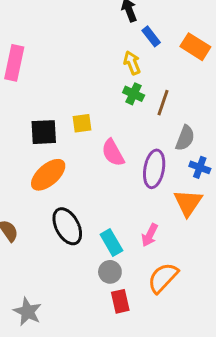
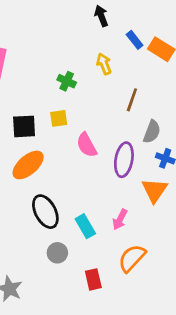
blue rectangle: (151, 36) -> (135, 40), moved
green cross: (134, 94) -> (67, 81), moved
gray circle: (110, 272) -> (57, 253), moved

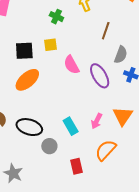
purple ellipse: (124, 160) -> (100, 76), turned -40
orange triangle: (155, 190) -> (123, 116), moved
black ellipse: (45, 212) -> (29, 127), moved, turned -45

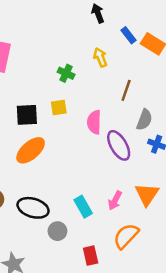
pink semicircle: (72, 65) -> (94, 122), moved, turned 30

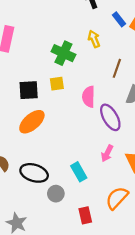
green cross: (66, 73) -> (63, 53), size x1.5
pink arrow: (115, 201) -> (107, 153), moved

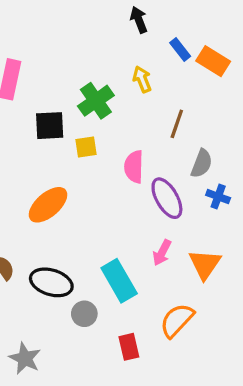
green cross: (63, 53) -> (96, 101), turned 30
black square: (29, 90) -> (50, 126), moved
cyan rectangle: (79, 172) -> (119, 281), size x1.4

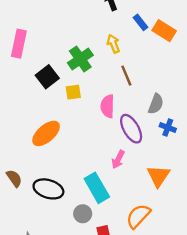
brown line: (177, 124) -> (126, 76), moved, turned -42
black square: (50, 126) -> (47, 77), turned -35
pink arrow: (162, 253) -> (118, 159), moved
gray circle: (84, 314) -> (83, 214), moved

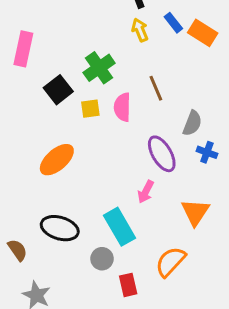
yellow arrow: (113, 44) -> (140, 30), moved
pink semicircle: (107, 106) -> (122, 107), moved
brown semicircle: (14, 178) -> (17, 250), moved

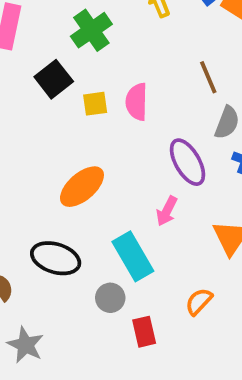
green cross: (99, 68) -> (91, 30), moved
brown line: (156, 88) -> (208, 77), moved
orange ellipse: (57, 160) -> (82, 187), moved
orange semicircle: (170, 262) -> (199, 302), size x0.7

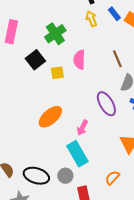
pink semicircle: (137, 102) -> (79, 60), moved
pink arrow: (167, 211) -> (82, 128), moved
black ellipse: (56, 258) -> (36, 176), moved

